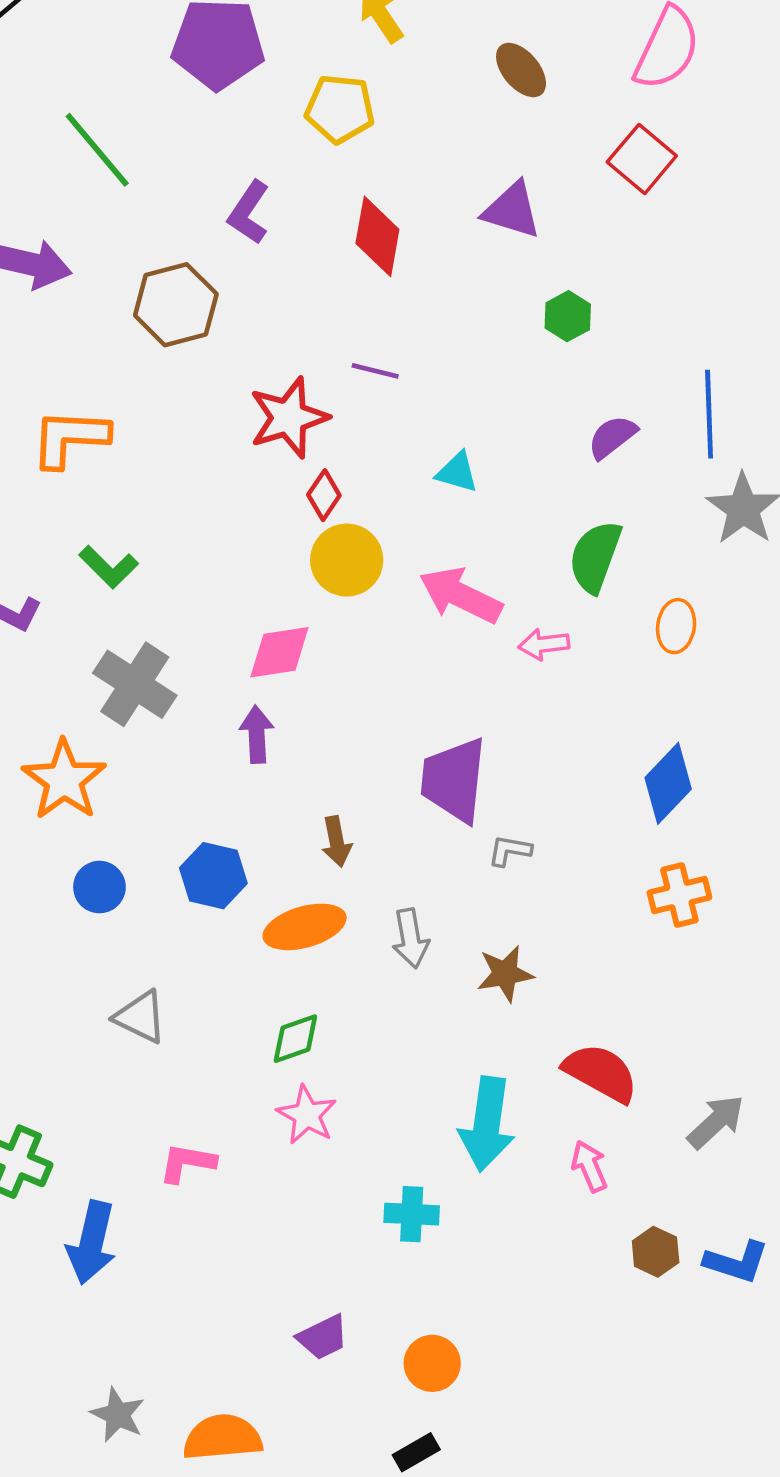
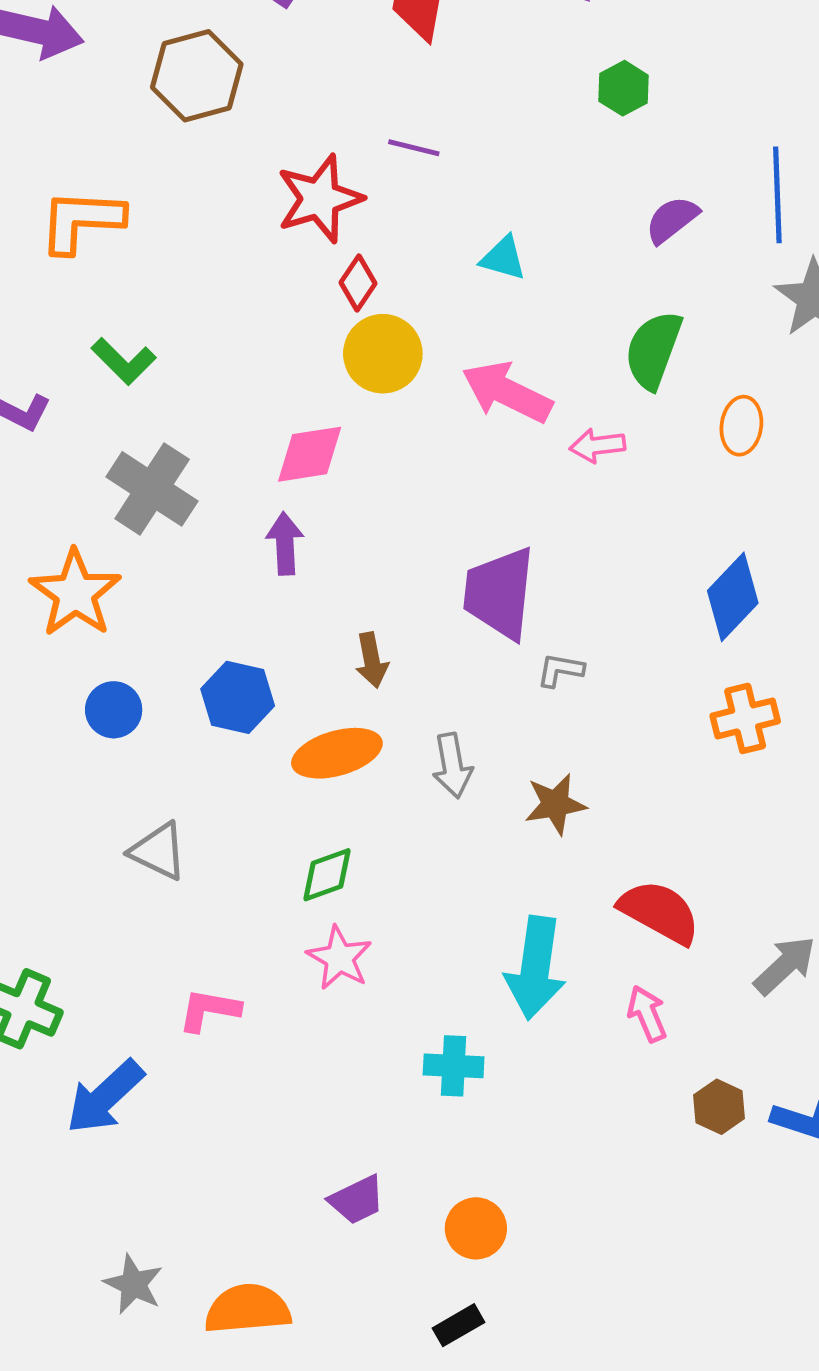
blue arrow: (91, 1243) -> (105, 1097), turned 34

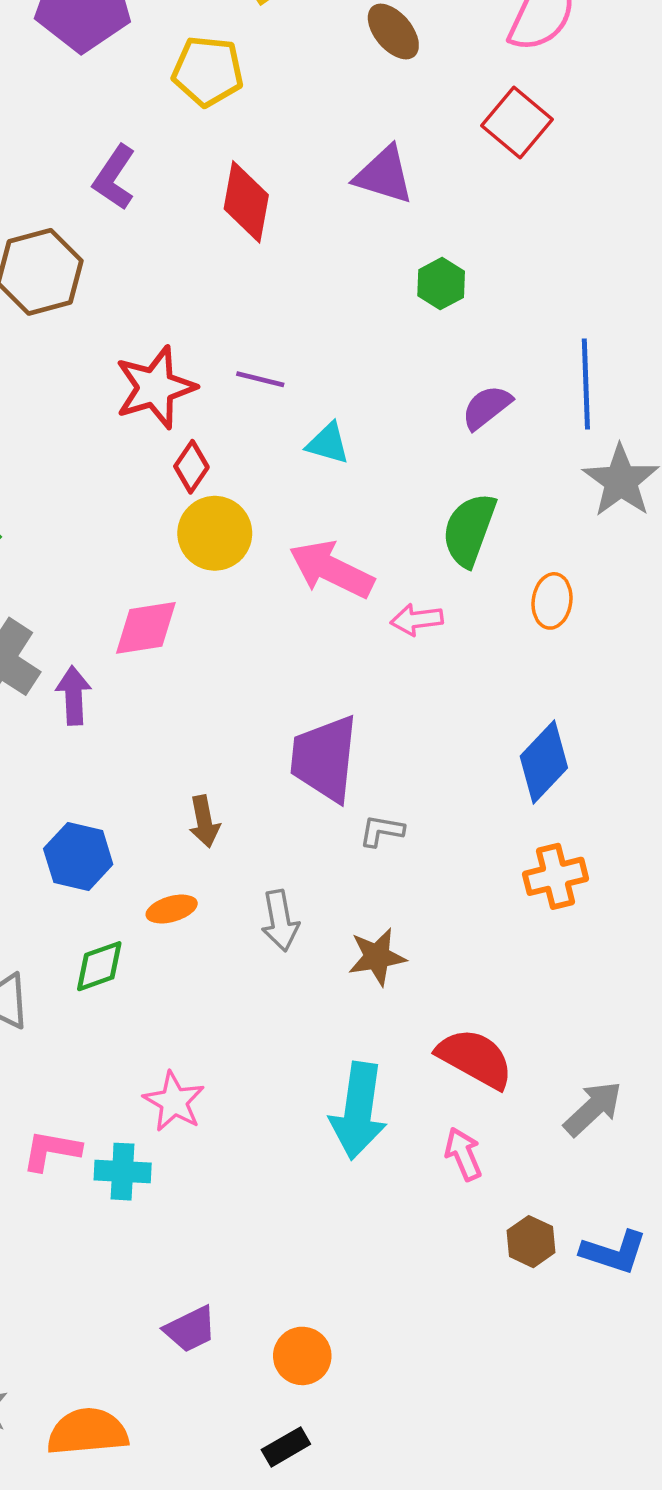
purple line: (414, 148) -> (260, 379), moved
purple arrow: (285, 544) -> (74, 695), moved
orange ellipse: (337, 753) -> (172, 909), size x0.6
green diamond: (327, 875) -> (99, 966), moved
cyan cross: (454, 1066) -> (123, 1172), moved

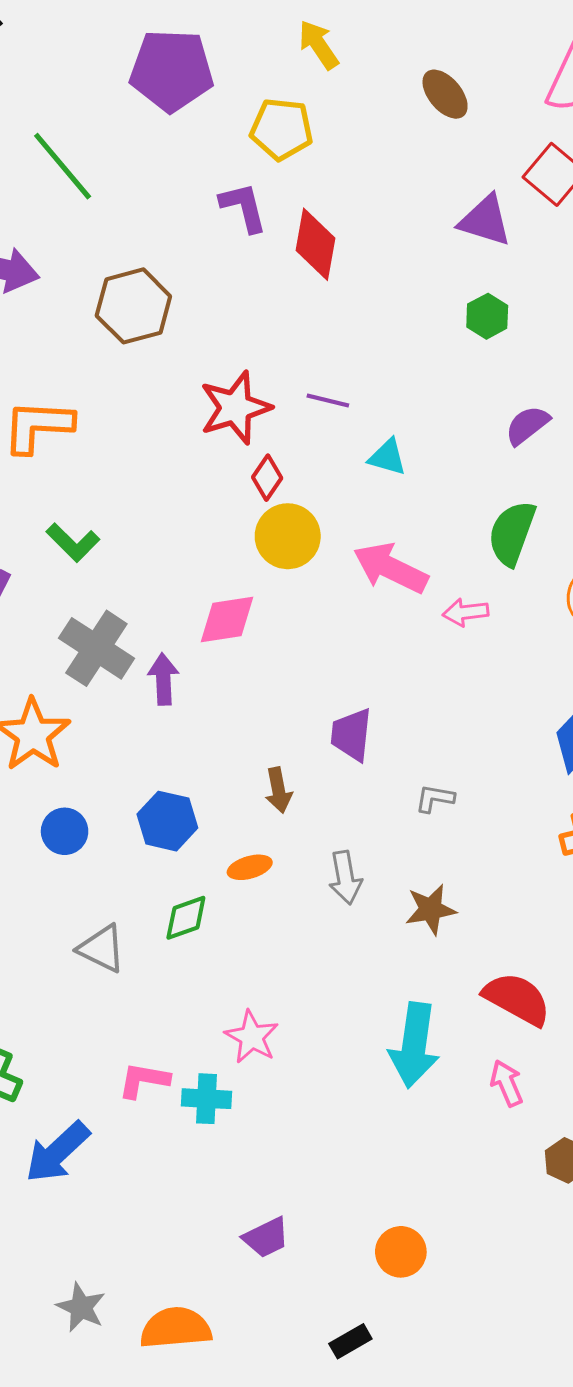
purple triangle: (384, 175) -> (485, 221), moved
purple L-shape: (114, 177) -> (244, 207), moved, turned 132
purple trapezoid: (324, 758) -> (351, 735), moved, size x0.7
orange circle: (302, 1356) -> (401, 1252), moved

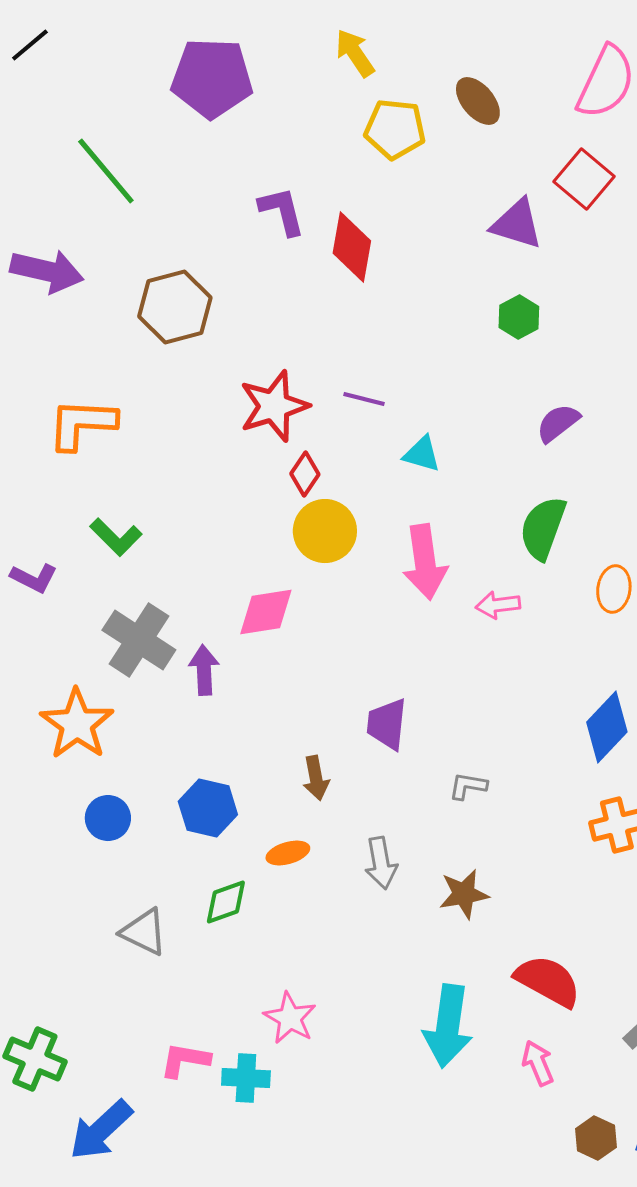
yellow pentagon: (282, 129) -> (395, 129), moved
pink arrow: (391, 568) -> (425, 562), turned -124

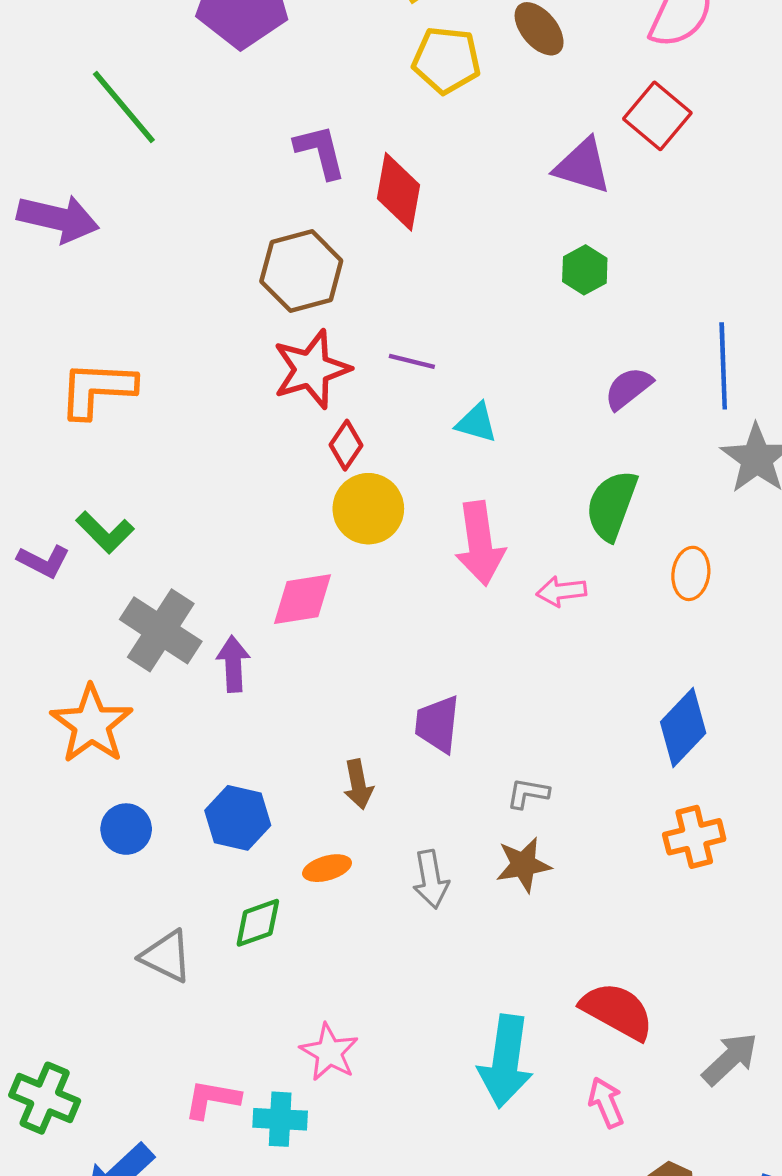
brown hexagon: (175, 307) -> (301, 271), moved
green L-shape: (116, 537) -> (105, 532), moved
brown star: (464, 894) -> (523, 865), moved

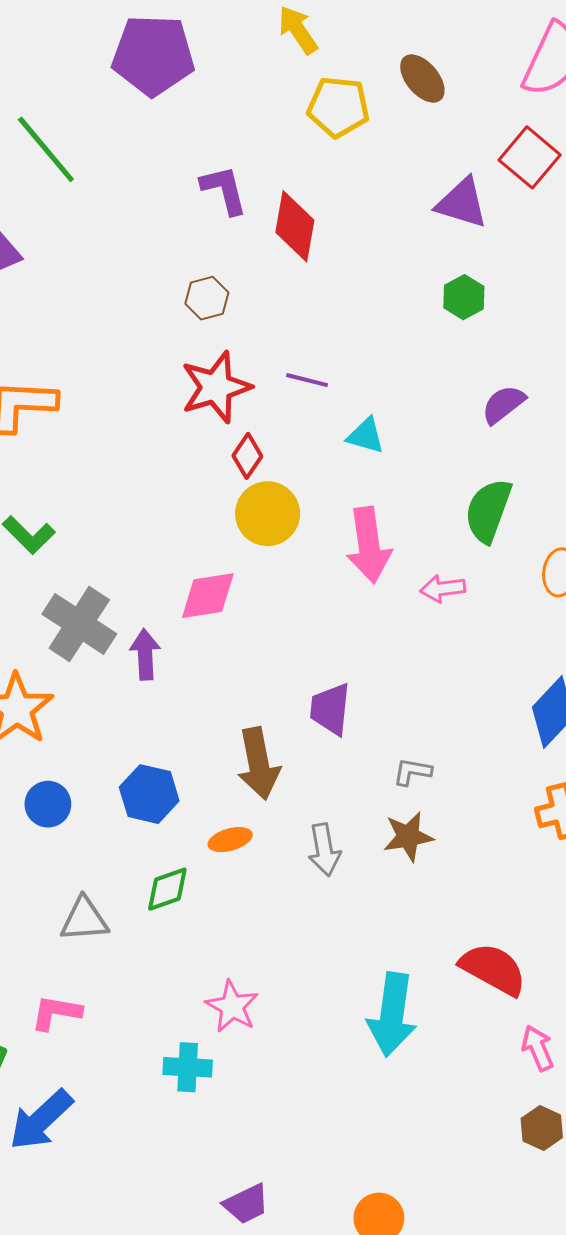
brown hexagon: (301, 271) -> (207, 298), size x0.6
brown arrow: (358, 784) -> (258, 764), size x1.6
gray triangle: (166, 956) -> (84, 919), turned -30
pink L-shape: (212, 1099) -> (56, 1013), moved
pink arrow: (606, 1102) -> (538, 1048), moved

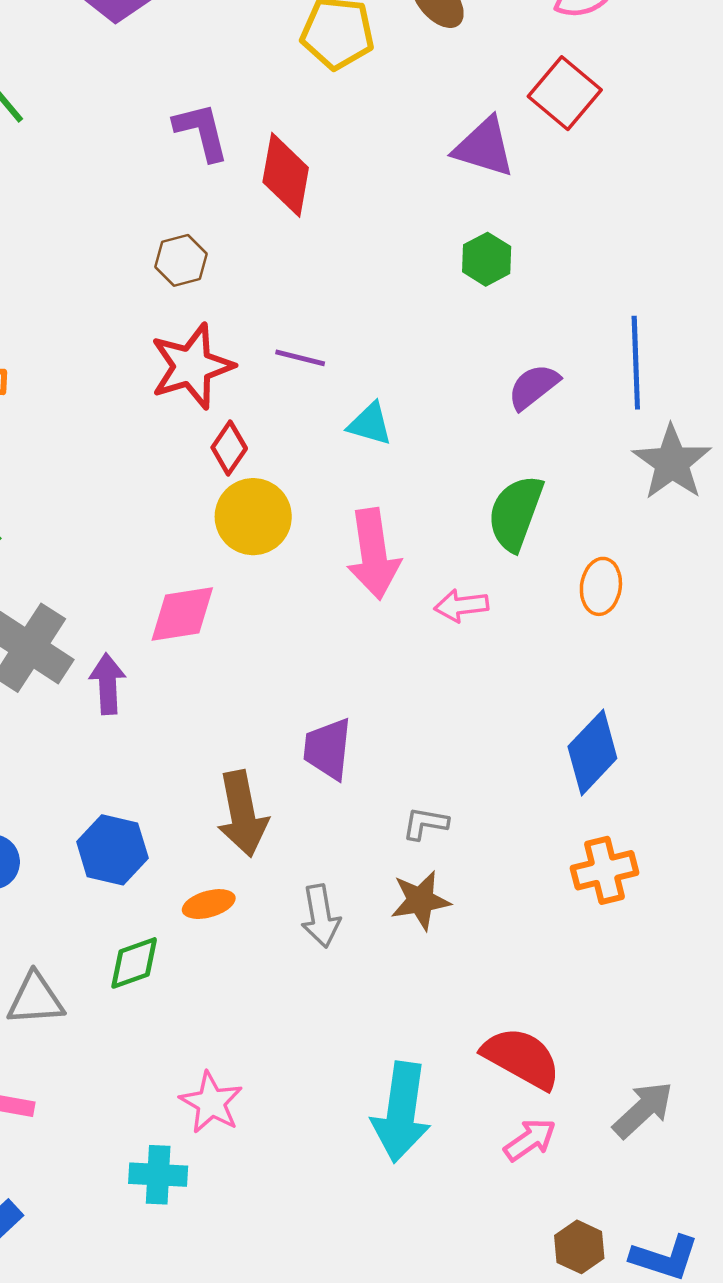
pink arrow: (538, 1048) -> (530, 1140), moved, turned 78

